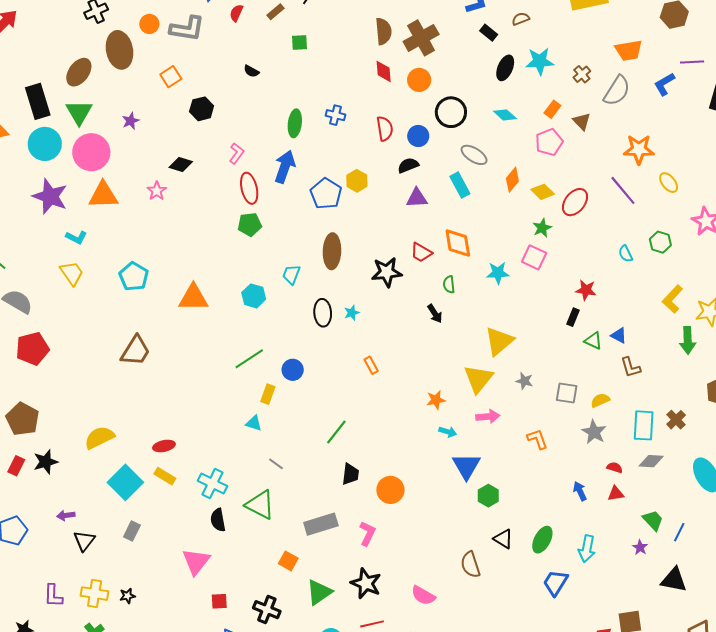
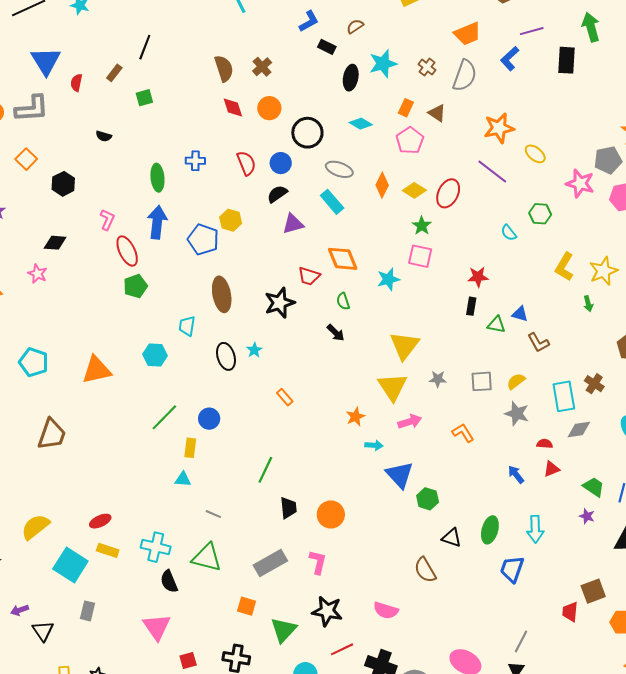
brown cross: (421, 38) -> (262, 67), size x0.6
green arrow: (688, 340) -> (588, 304), size x0.6

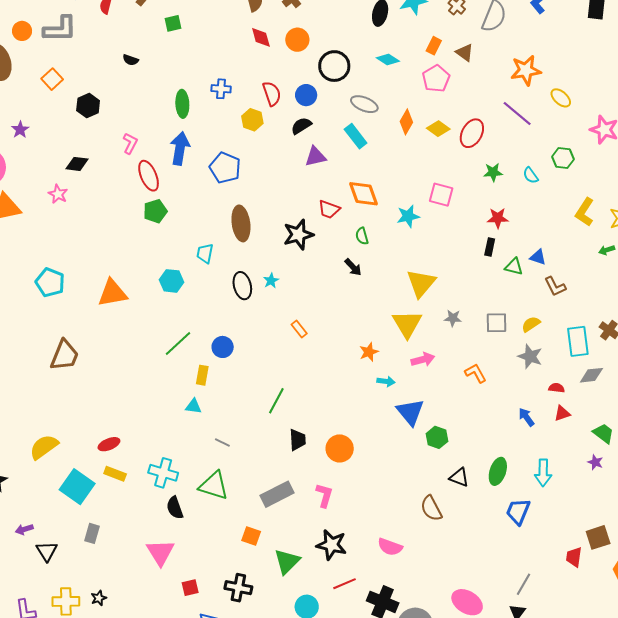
yellow hexagon: (231, 220) -> (252, 120), moved
green star: (422, 226) -> (493, 172), moved, turned 30
green arrow: (588, 304) -> (607, 250), turned 84

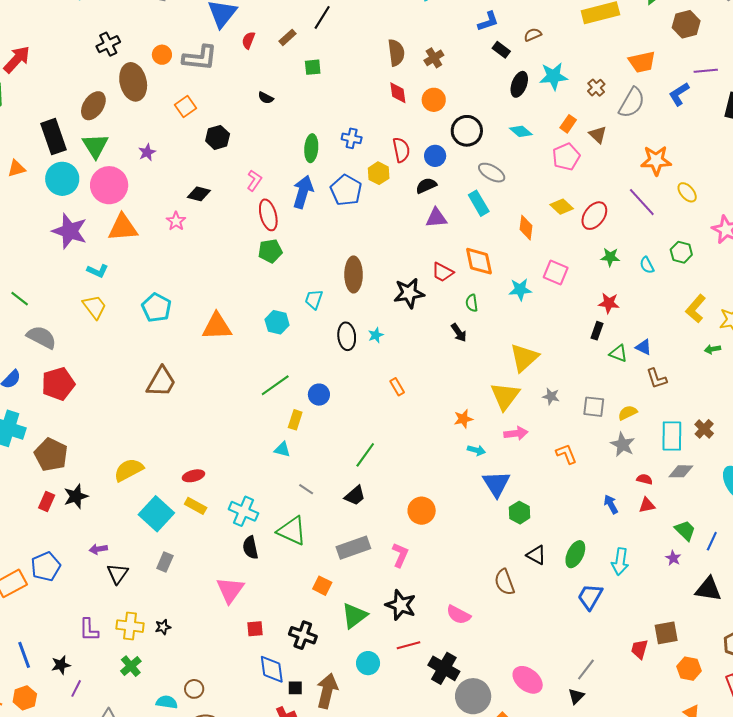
orange diamond: (406, 122) -> (526, 228), moved, turned -30
blue pentagon: (225, 168) -> (346, 190), moved
black trapezoid: (297, 440) -> (355, 496), moved, turned 45

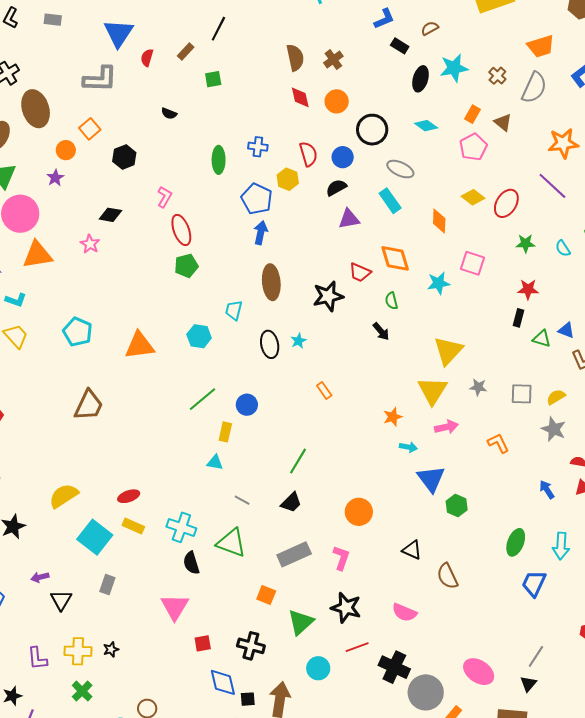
orange circle: (162, 55) -> (66, 150), moved
blue arrow: (303, 192) -> (261, 233), moved, size x0.7
black triangle: (536, 555) -> (412, 550), moved

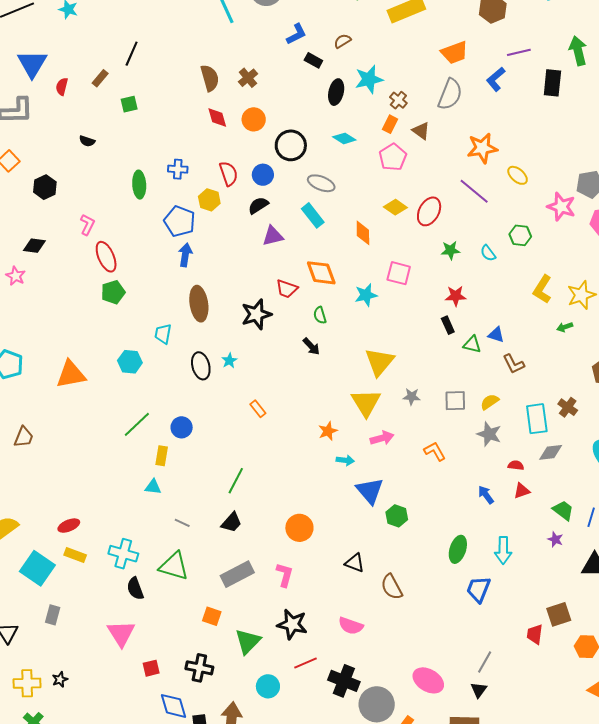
brown cross: (497, 76) -> (398, 100), moved
black rectangle: (519, 318) -> (448, 325), turned -36
brown trapezoid: (89, 405) -> (24, 437), size x0.7

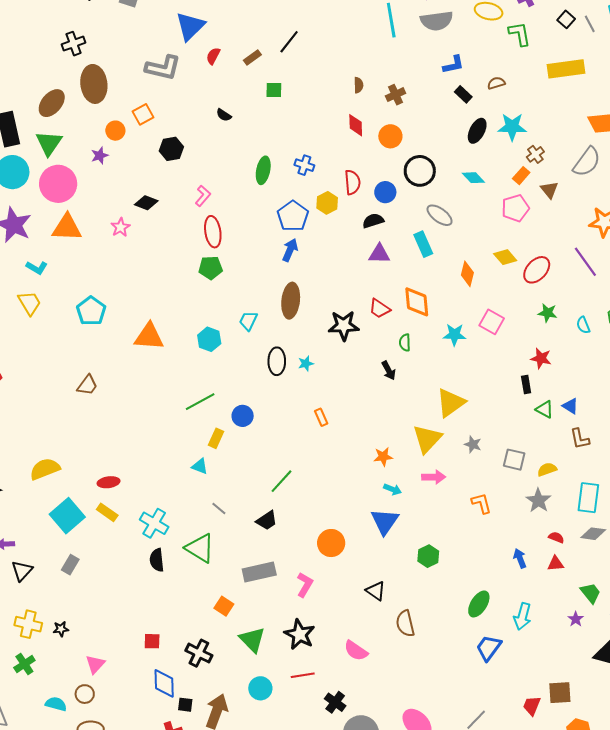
brown semicircle: (210, 78) -> (358, 85), size x0.6
blue triangle: (370, 491) -> (385, 522), moved
pink triangle: (121, 633) -> (95, 664), moved, size x0.7
green triangle: (248, 641) -> (252, 640), turned -44
black cross: (344, 681) -> (335, 702), size x0.7

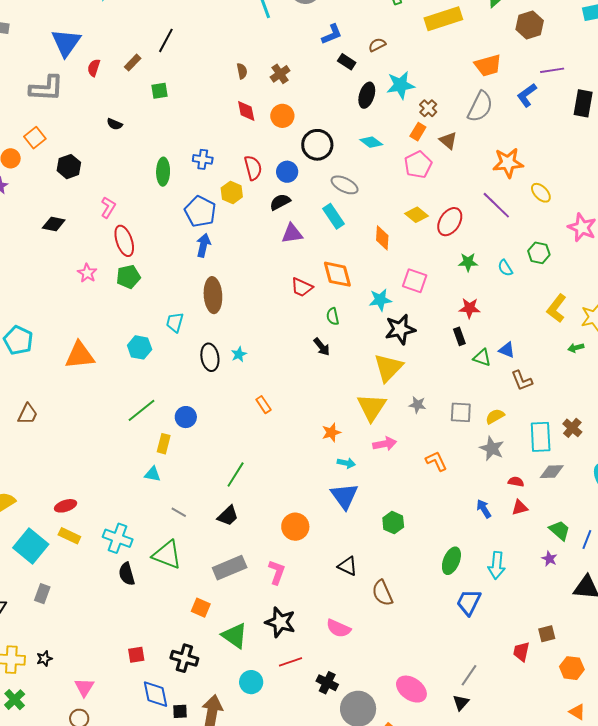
pink star: (120, 227) -> (87, 273), moved
black star: (344, 326) -> (400, 329), moved
brown square: (560, 693) -> (547, 634), size x0.7

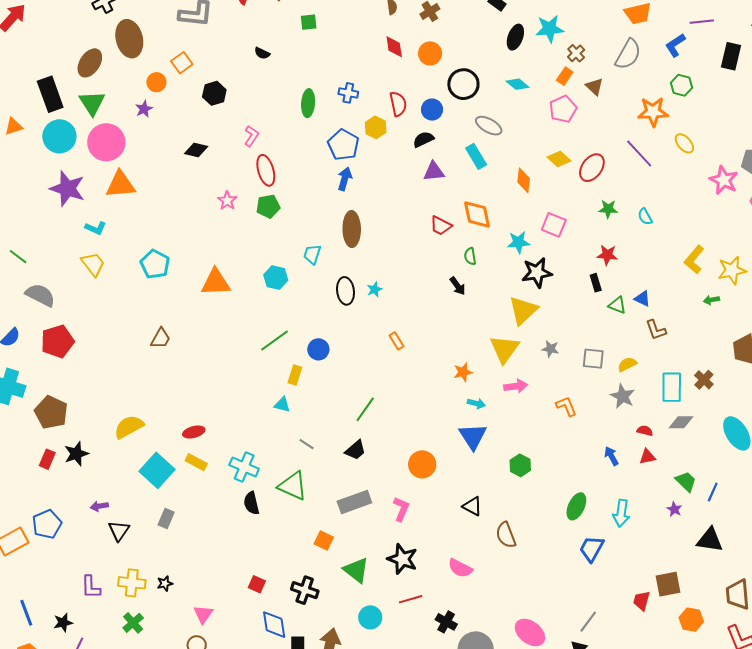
green hexagon: (539, 253) -> (682, 85), moved
brown square: (547, 634) -> (668, 584), size x1.5
red square: (136, 655) -> (257, 584), turned 30

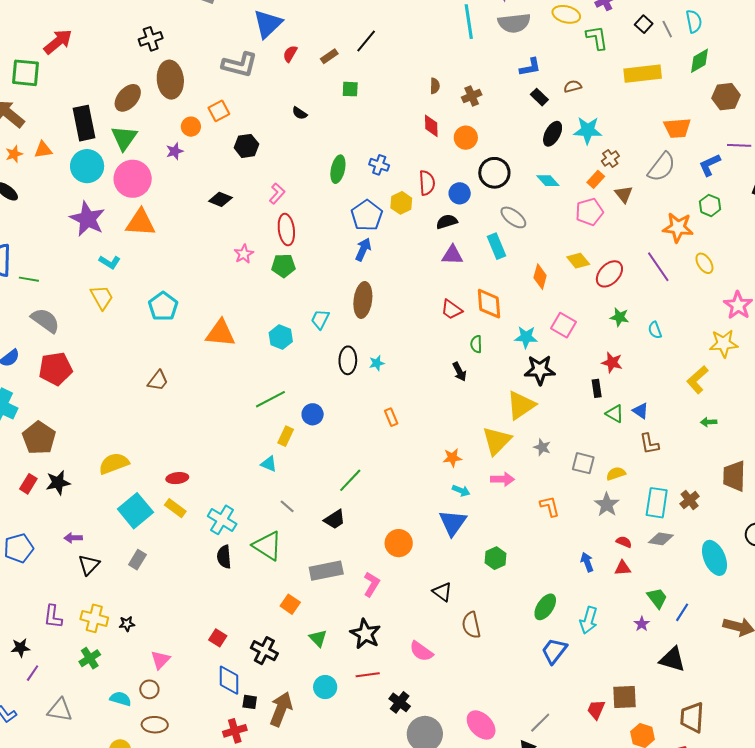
green line: (18, 257) -> (29, 279), turned -36
yellow star: (732, 270) -> (724, 343), moved
green triangle: (356, 570) -> (318, 638), size x0.7

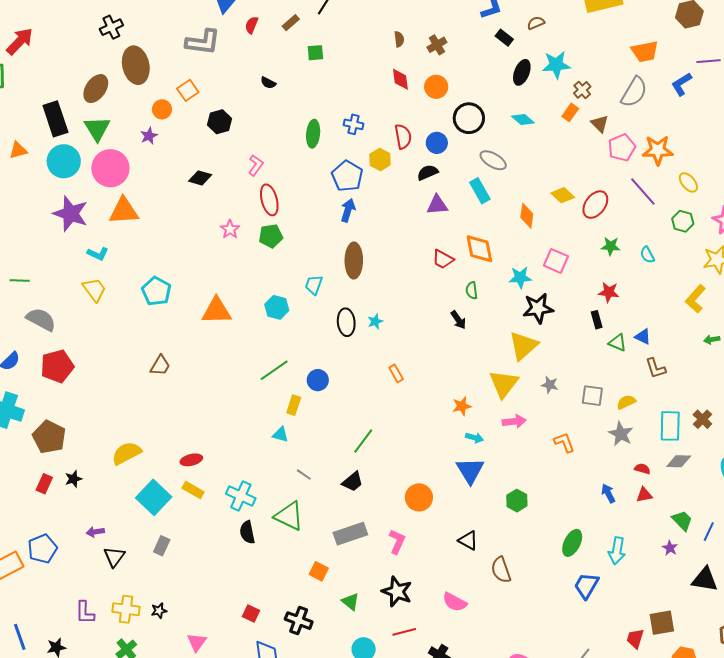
green hexagon: (710, 205) -> (683, 221), moved
pink pentagon: (589, 212) -> (622, 148), moved
black star: (58, 483) -> (73, 479), size x0.7

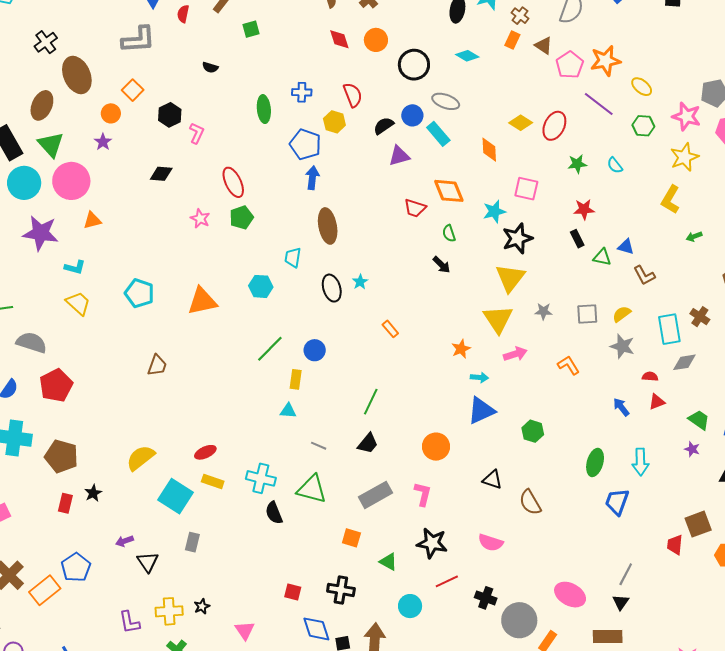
blue circle: (437, 143) -> (412, 115), moved
pink L-shape: (256, 165) -> (197, 133), moved
orange triangle: (124, 211) -> (92, 220), size x0.6
blue triangle: (470, 471) -> (481, 411), turned 48

